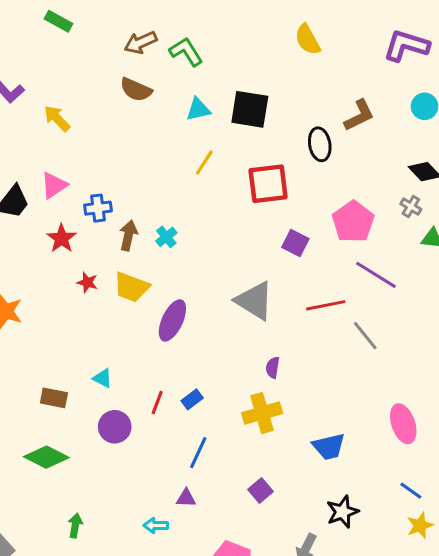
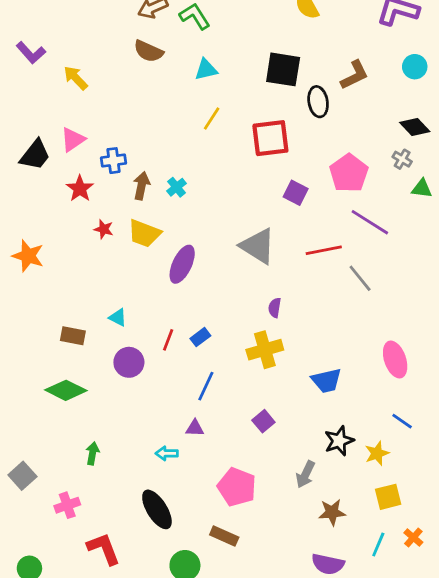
black square: (250, 109) -> (283, 69), moved
yellow star: (420, 525) -> (377, 453), moved

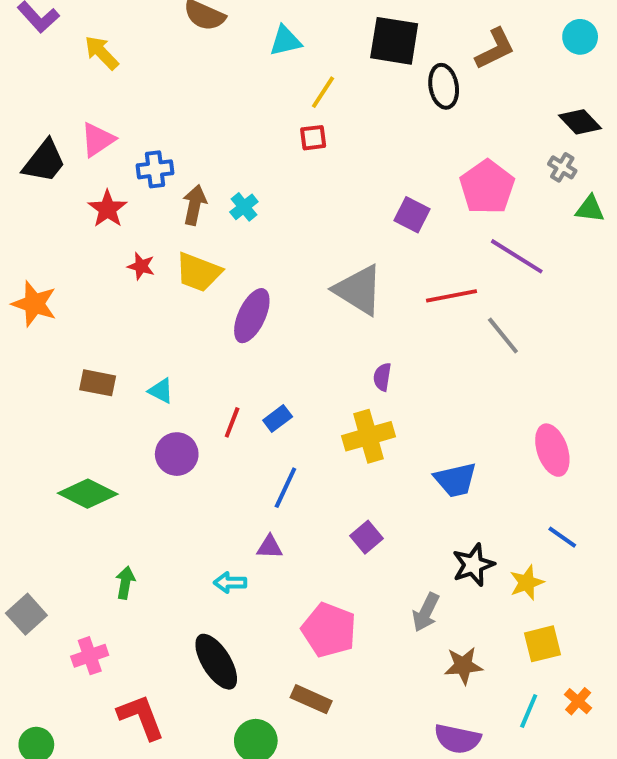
yellow line: (212, 119) -> (323, 92), moved
red square: (270, 138) -> (313, 138), moved, size x0.5
brown rectangle: (73, 336) -> (98, 383), moved

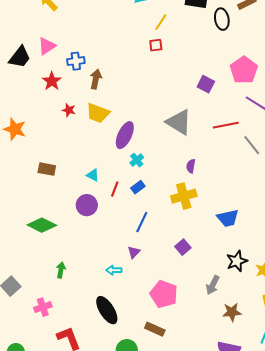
cyan cross: (244, 207) -> (137, 160), moved
cyan triangle: (161, 391) -> (93, 175), moved
purple triangle: (270, 547) -> (134, 252), turned -48

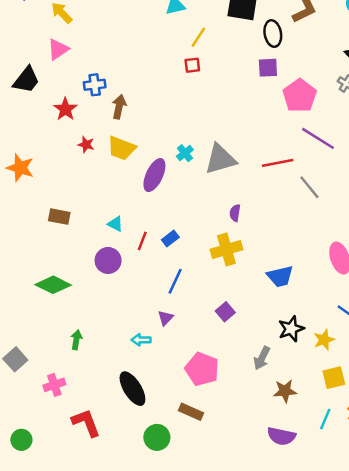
pink triangle: (47, 46) -> (58, 49), moved
purple square: (206, 84) -> (268, 68), moved, turned -30
gray triangle: (179, 122) -> (220, 159), turned -48
cyan cross: (137, 160) -> (185, 153), moved

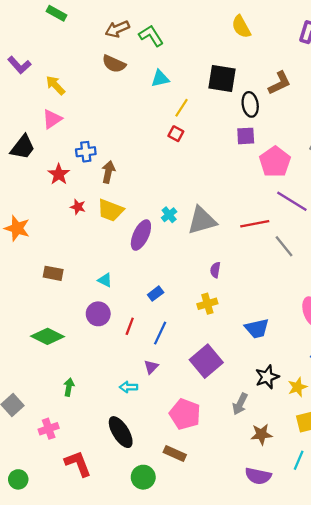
red square: (192, 65) -> (176, 134), turned 35
red line: (142, 241) -> (130, 326), moved
yellow cross: (226, 249) -> (207, 304), size x0.7
purple square: (225, 312) -> (206, 361), size x1.8

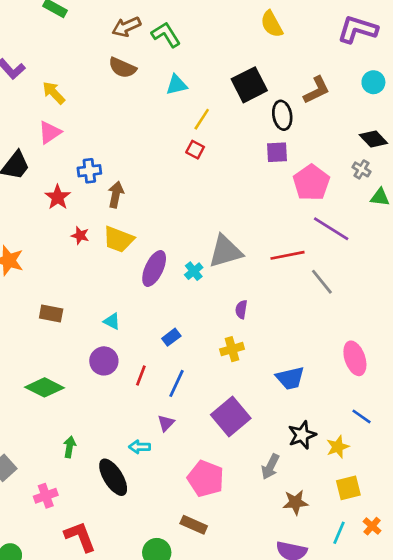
black square: (222, 79) -> (249, 85), turned -36
cyan cross: (169, 215) -> (194, 271), moved
black ellipse: (121, 432) -> (113, 477), moved

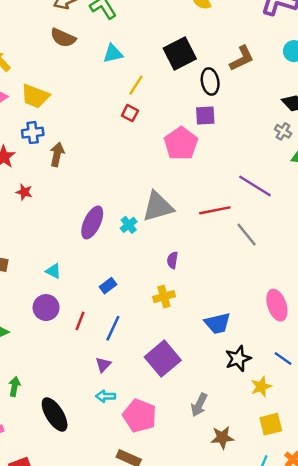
pink pentagon: (311, 183) -> (181, 143), moved
yellow trapezoid: (118, 239) -> (35, 96), moved
black star: (302, 435) -> (238, 359), moved
cyan arrow: (140, 447) -> (106, 396), moved

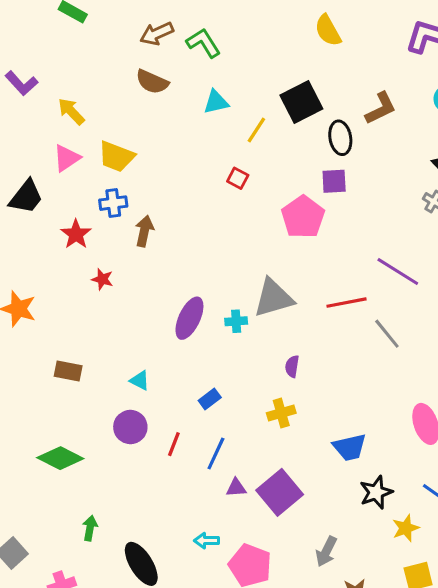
yellow line: (136, 85) -> (256, 130), moved
cyan cross: (129, 225) -> (236, 321), turned 35
purple triangle: (103, 365) -> (236, 488), moved, turned 42

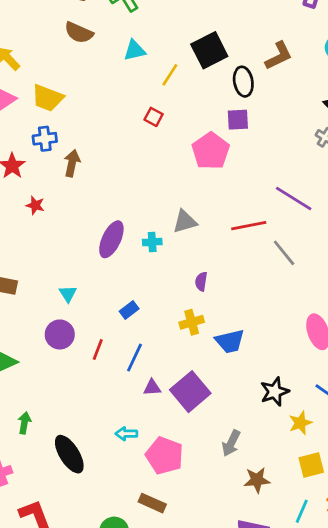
gray triangle: (273, 298) -> (185, 222), size x0.7
cyan triangle: (140, 380) -> (68, 294), turned 30
blue trapezoid: (350, 447) -> (230, 341), moved

